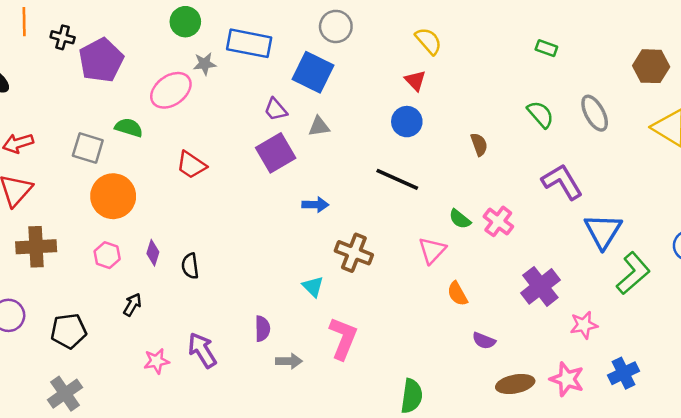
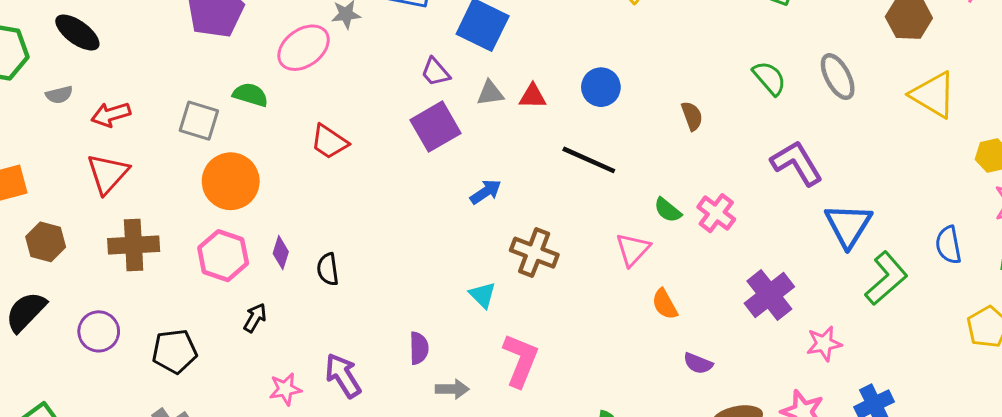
red triangle: (415, 81) -> (533, 96), moved, turned -45
blue arrow: (315, 205) -> (486, 192), turned -35
pink hexagon: (107, 255) -> (223, 256), size x1.5

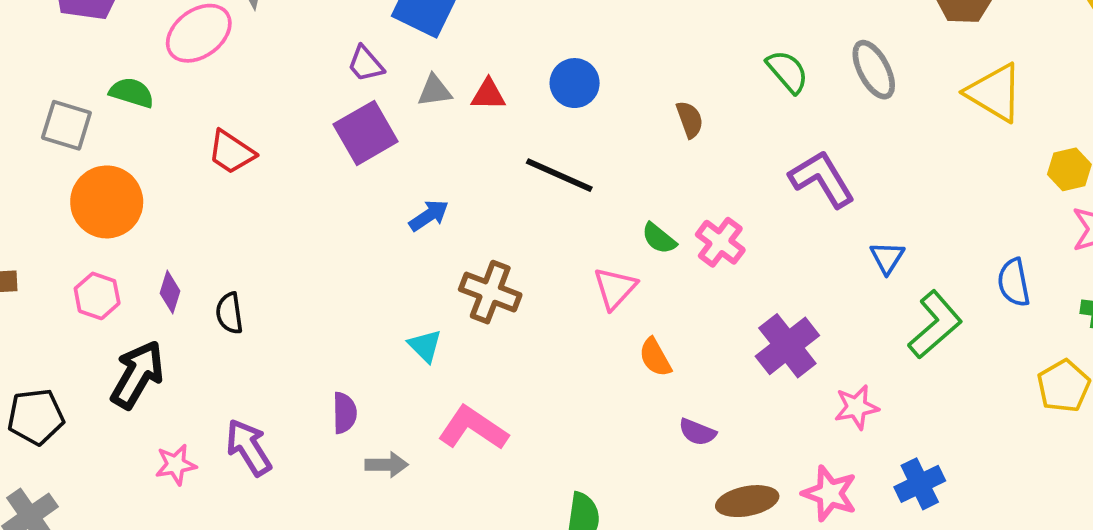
blue triangle: (848, 225) -> (887, 258), size x0.6
pink hexagon: (223, 256) -> (97, 296), size x0.7
black arrow: (255, 318) -> (137, 375), size x1.8
pink L-shape: (521, 360) -> (473, 428), turned -78

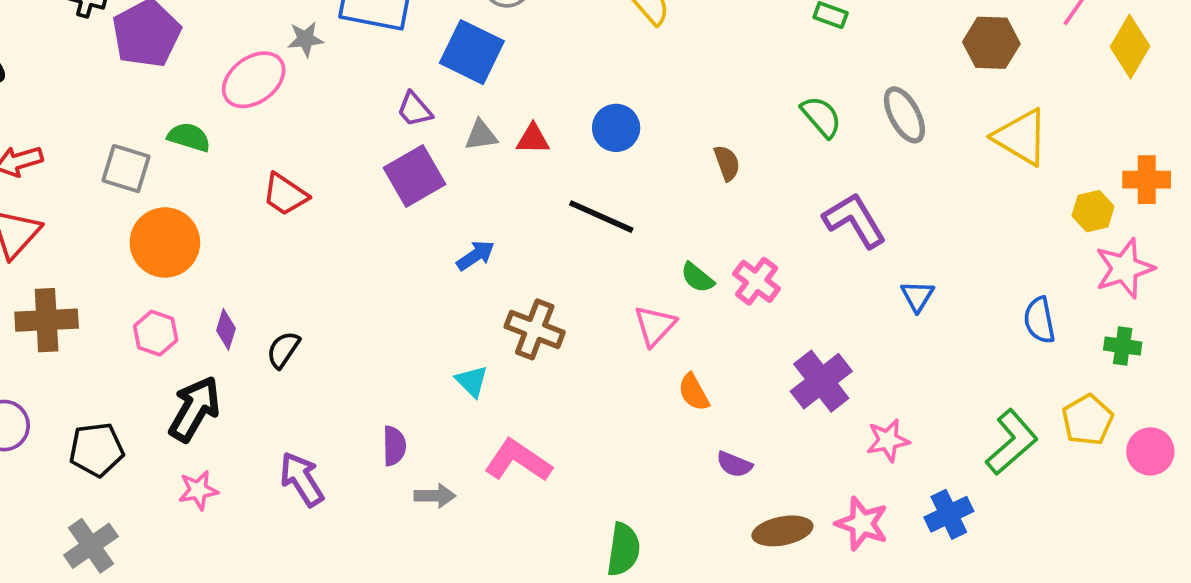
black semicircle: (229, 313) -> (283, 350), turned 42
green L-shape: (935, 325) -> (1012, 442), moved
pink star: (176, 465) -> (198, 490), moved

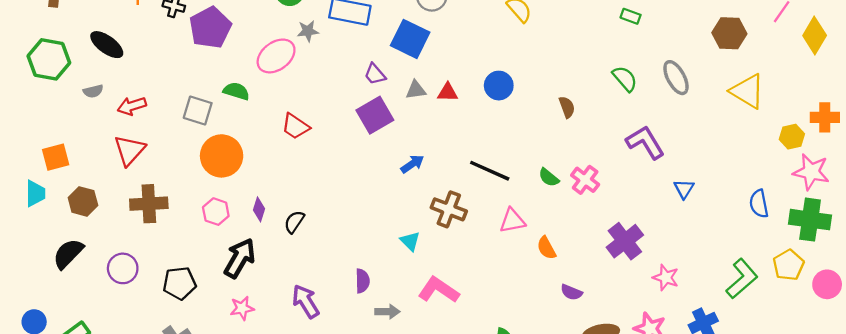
black line: (601, 217) -> (490, 171), moved
pink star: (1124, 268) -> (811, 172), turned 30
pink triangle: (655, 326) -> (512, 221), moved, turned 36
green cross: (1123, 346) -> (810, 220), size x1.8
pink star: (888, 440) -> (666, 278), turned 30

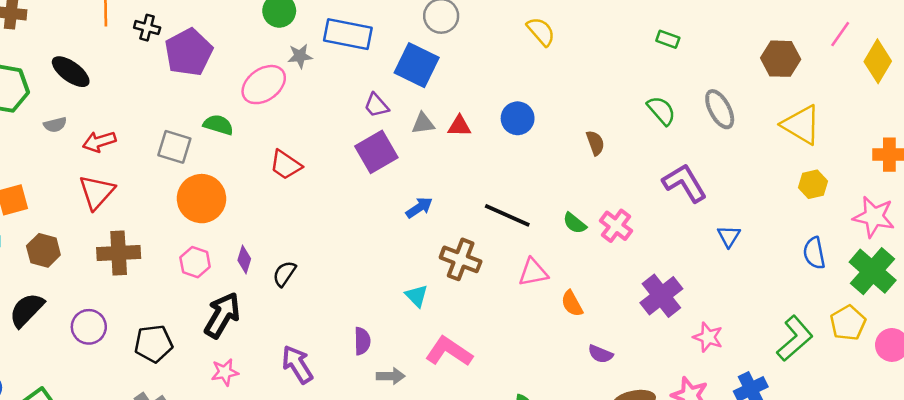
yellow hexagon: (792, 137) -> (813, 184), moved
green cross: (810, 220) -> (873, 271), turned 33

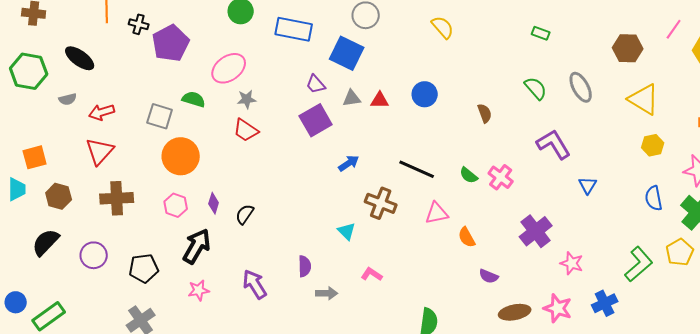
gray star: (300, 56) -> (247, 99), moved
pink L-shape: (449, 351) -> (372, 274), size x0.6

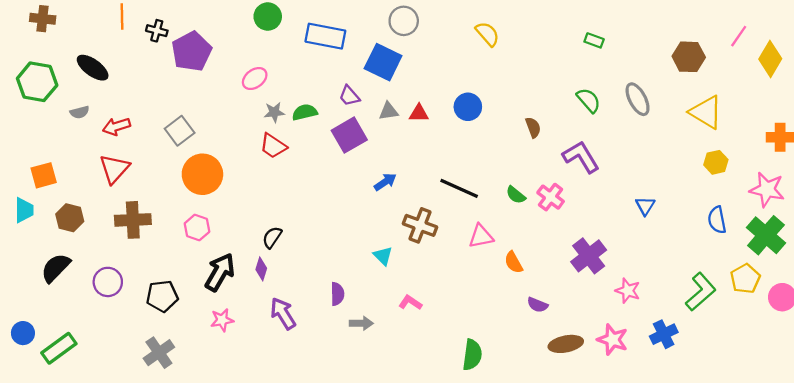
pink ellipse: (229, 68) -> (255, 79), size x0.7
green semicircle: (194, 99) -> (305, 112), moved, turned -30
gray square: (160, 116) -> (180, 131), turned 36
purple L-shape: (554, 144) -> (581, 157), moved
purple diamond: (214, 203) -> (261, 269), moved

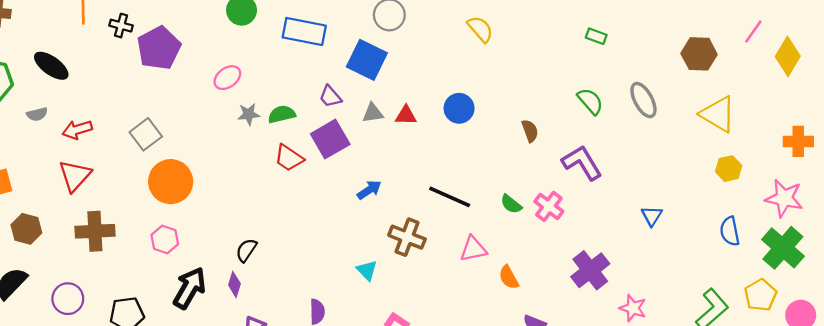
red trapezoid: (273, 146) -> (289, 158), moved

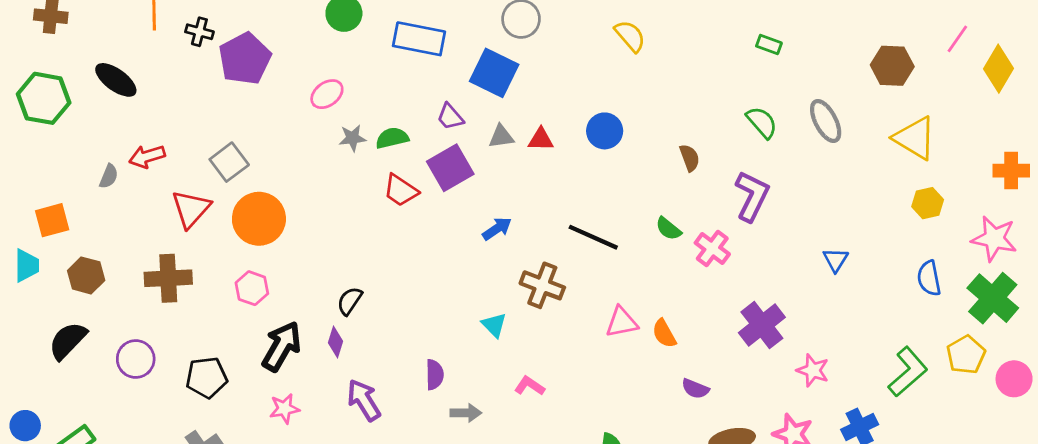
gray semicircle: (37, 114) -> (109, 176), moved, turned -54
purple L-shape: (582, 163) -> (752, 196), turned 57
red triangle: (75, 176) -> (191, 209), moved
green semicircle: (511, 204) -> (668, 229), moved
pink triangle: (473, 249) -> (622, 322), moved

